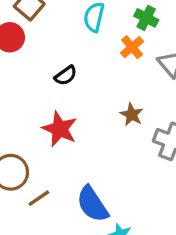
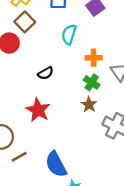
green cross: (146, 18) -> (92, 82), moved
orange cross: (132, 47) -> (94, 58), turned 35

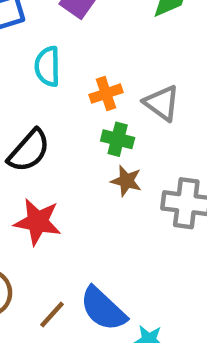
black semicircle: (46, 73) -> (29, 151), size x1.5
brown line: (19, 157) -> (52, 315), moved

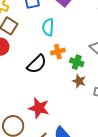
orange cross: (106, 94) -> (58, 52), moved
red star: (38, 222) -> (39, 108), moved

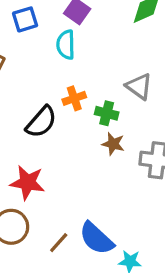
cyan semicircle: (48, 27) -> (66, 45), moved
red star: (39, 108) -> (28, 182), moved

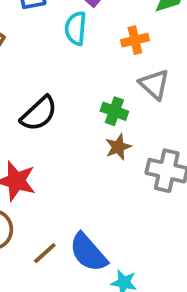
orange cross: (74, 98) -> (135, 40), moved
brown star: (113, 144) -> (118, 147), turned 30

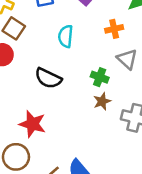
cyan semicircle: (76, 28) -> (66, 36), moved
black semicircle: (39, 114) -> (48, 78), turned 68

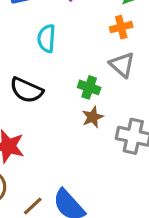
orange cross: (114, 29) -> (121, 27), moved

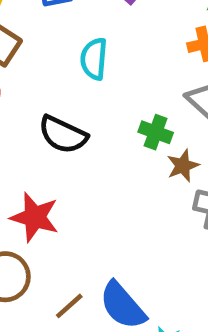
brown star: (93, 117) -> (183, 166), moved

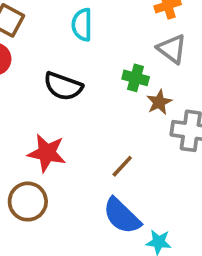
brown line: (69, 306) -> (122, 166), moved

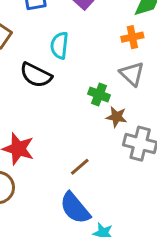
black semicircle: (63, 86) -> (36, 75), moved
brown star: (159, 102) -> (116, 117), turned 30

